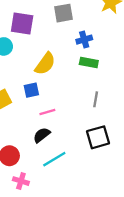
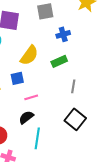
green rectangle: (89, 63) -> (59, 61), moved, turned -35
black square: (98, 137) -> (75, 119), turned -35
cyan line: (54, 159) -> (37, 138), turned -50

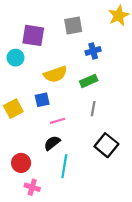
yellow semicircle: (29, 55) -> (55, 74), turned 35
gray line: (73, 86) -> (93, 109), moved

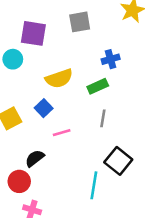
blue cross: (93, 51) -> (111, 59), moved
blue square: (42, 100) -> (44, 108), turned -32
black semicircle: (52, 143) -> (35, 158), moved
cyan line: (64, 166) -> (94, 185), moved

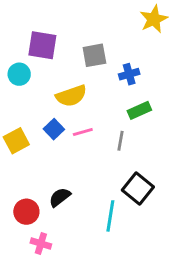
gray square: (80, 22) -> (94, 55), moved
green rectangle: (98, 86) -> (139, 110), moved
pink line: (62, 133) -> (83, 132), moved
black semicircle: (35, 158) -> (60, 197), moved

